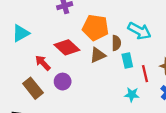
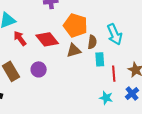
cyan arrow: (139, 31) -> (115, 34), turned 30
red arrow: (43, 63) -> (20, 38), moved
cyan star: (132, 95) -> (106, 98), moved

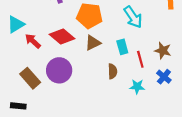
brown semicircle: (92, 42) -> (113, 71), moved
purple circle: (39, 69) -> (59, 70), size x1.5

